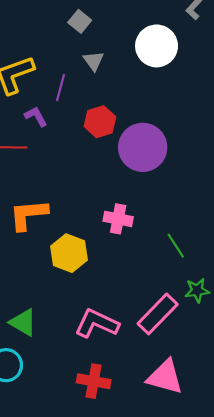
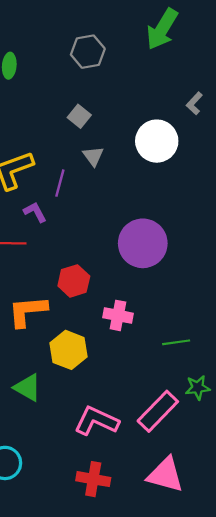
red hexagon: (100, 122) -> (74, 281), moved
green line: (176, 246) -> (176, 342), turned -65
green triangle: (23, 322) -> (28, 388), moved

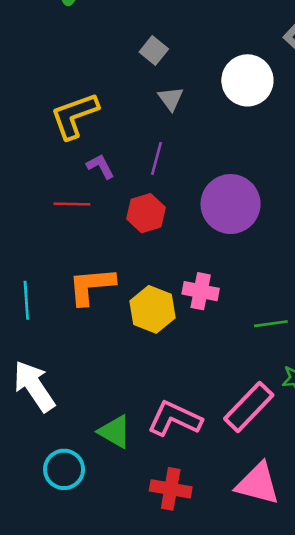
purple line: (60, 183) -> (156, 158), moved
red hexagon: (74, 281) -> (146, 213), moved
yellow hexagon: (68, 350) -> (152, 309), moved
green triangle: (28, 388) -> (115, 432), moved

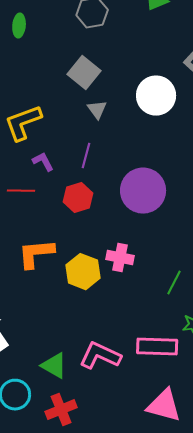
gray square: (154, 51) -> (84, 73), size x1.5
green line: (271, 324) -> (174, 283), turned -55
pink rectangle: (249, 407) -> (157, 347), turned 48
red cross: (171, 489) -> (61, 410), moved, turned -32

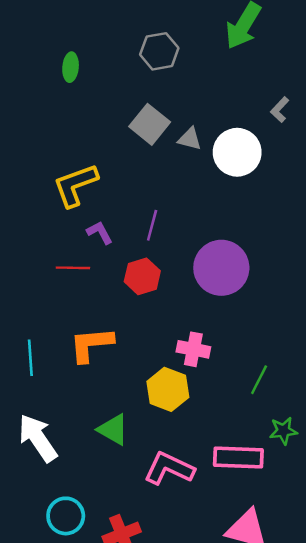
gray triangle: (97, 110) -> (190, 139), moved, turned -40
yellow hexagon: (83, 272) -> (168, 389), moved
green triangle: (54, 366) -> (113, 430), moved

